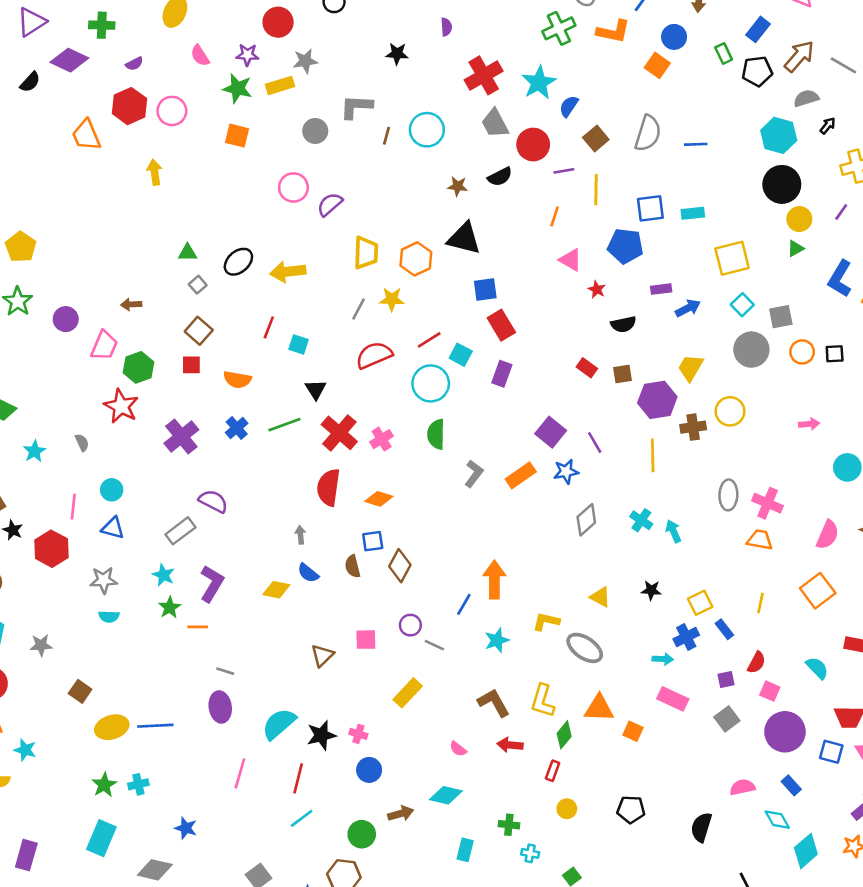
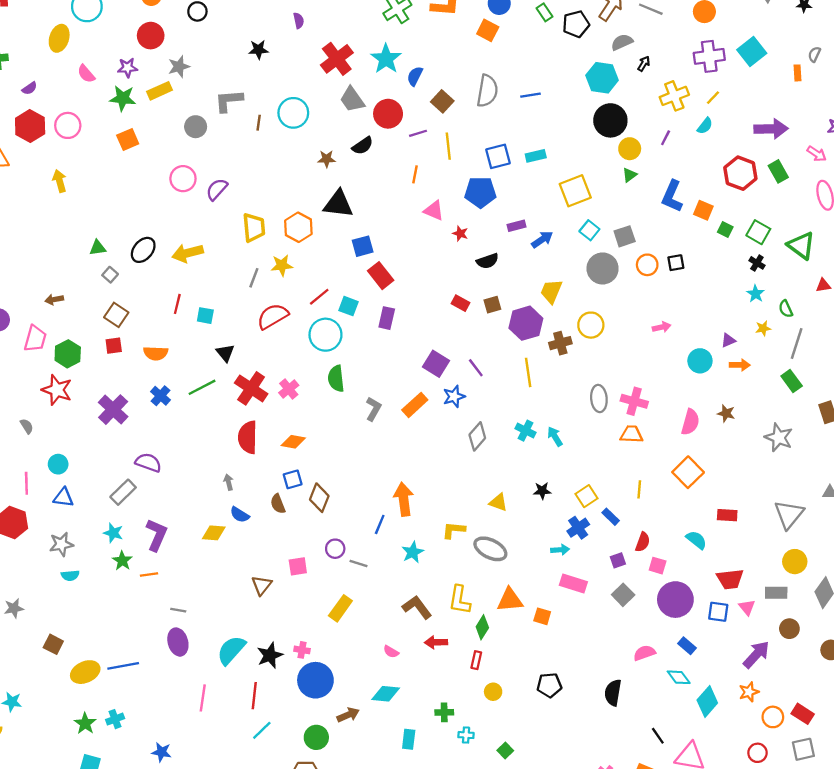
orange square: (237, 136) -> (128, 140), turned -30
blue circle: (369, 770) -> (315, 680), size x1.6

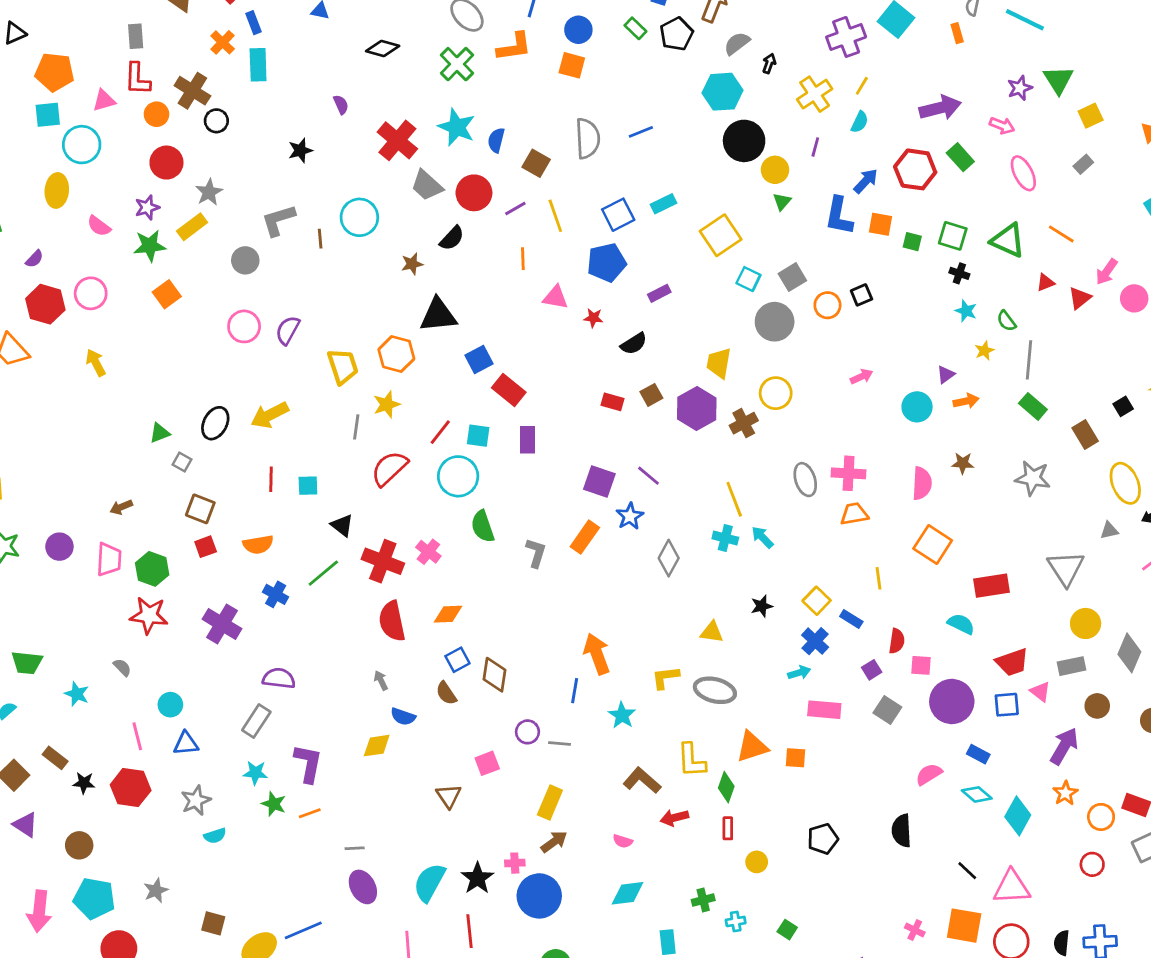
blue arrow: (542, 239) -> (866, 181), moved
yellow line: (528, 372) -> (734, 499), moved
red rectangle: (727, 515) -> (991, 586), size x1.4
brown arrow: (348, 715) -> (554, 842), moved

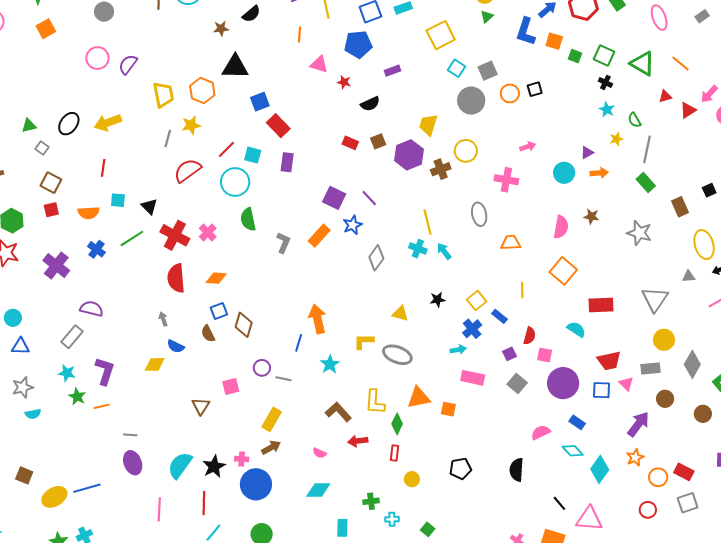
pink cross: (849, 473) -> (506, 180), moved
cyan square: (308, 486) -> (118, 200), moved

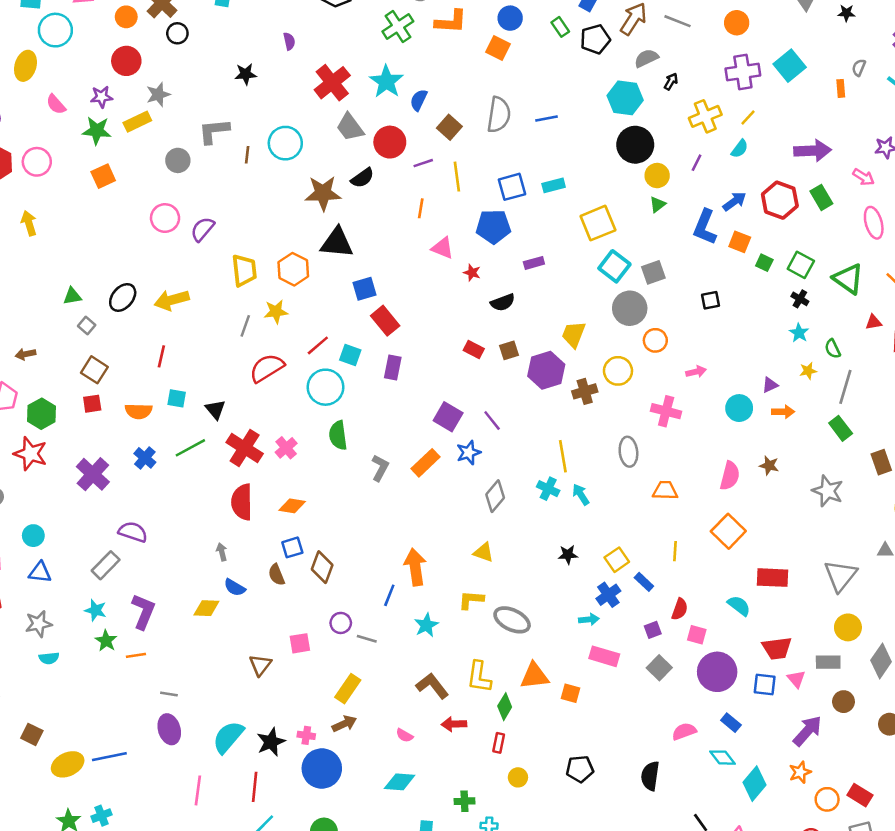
brown star: (221, 29) -> (323, 193), size x1.8
cyan square: (456, 68) -> (614, 266), size x1.4
orange circle: (510, 93) -> (655, 340), moved
yellow triangle: (400, 314) -> (484, 552), moved

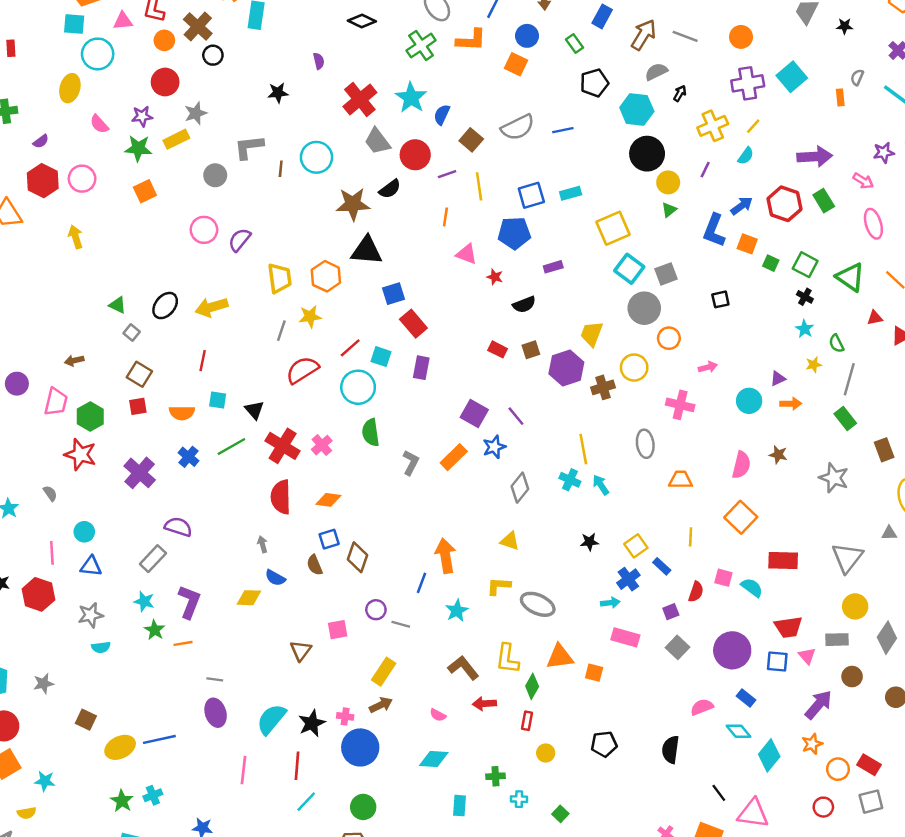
black pentagon: (595, 39) -> (594, 83), moved
gray semicircle: (499, 115) -> (518, 127), turned 56
green triangle: (72, 296) -> (118, 305), turned 36
pink square: (697, 635) -> (723, 578), moved

